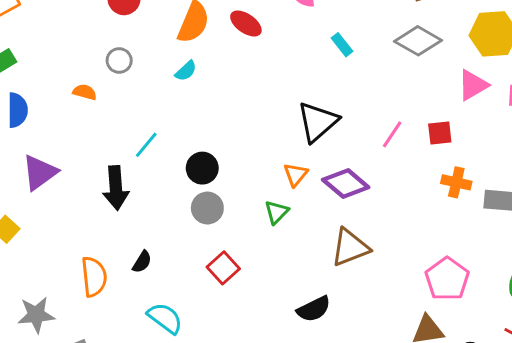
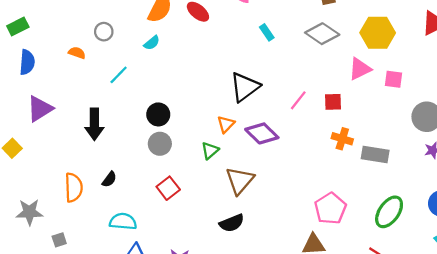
cyan line: (146, 145) -> (119, 75), moved
brown triangle: (350, 247) -> (240, 181), moved, turned -32
cyan semicircle: (165, 318) -> (123, 221), turned -36

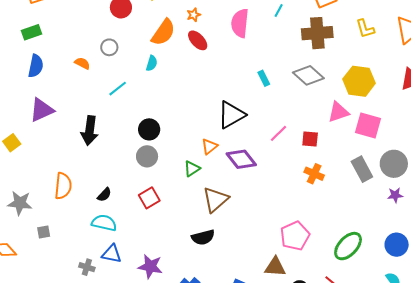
cyan rectangle: (267, 32) -> (264, 78), moved
cyan semicircle: (152, 43) -> (152, 63), turned -42
pink square: (394, 79) -> (368, 126), size x1.5
gray rectangle: (375, 154) -> (362, 169), moved, turned 45
black semicircle: (109, 179) -> (104, 195), moved

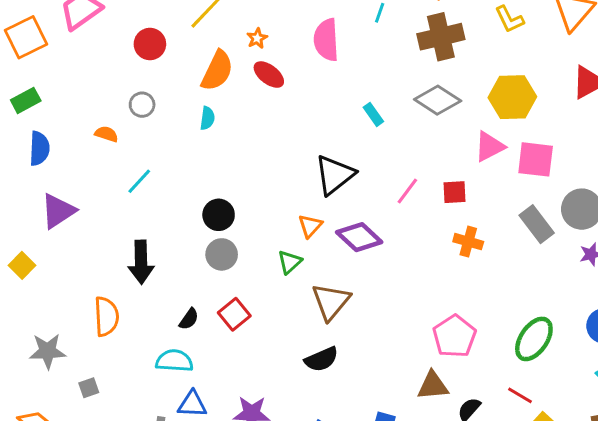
cyan line: (118, 89) -> (139, 181), moved
black arrow: (90, 131) -> (141, 262), moved
black semicircle: (104, 195) -> (189, 319), moved

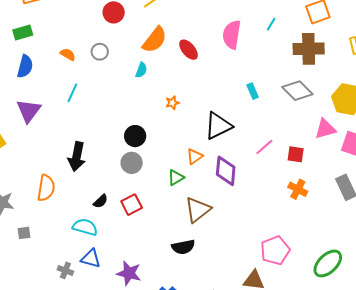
orange star: (257, 38) -> (172, 103), moved
orange semicircle: (106, 134) -> (68, 54), moved
cyan line: (139, 181) -> (72, 93), moved, turned -30
purple triangle: (58, 211) -> (29, 111), turned -32
purple diamond: (359, 237) -> (226, 171), turned 40

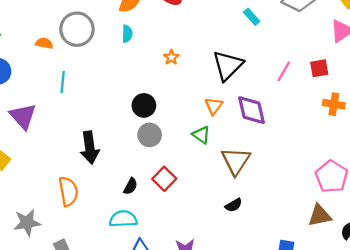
gray circle: (100, 52) -> (77, 29), size x1.8
green triangle: (176, 178) -> (201, 135), turned -36
black semicircle: (183, 247) -> (234, 205), size x0.7

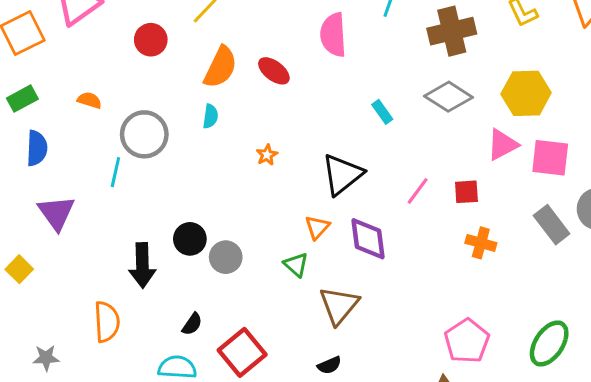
gray circle: (77, 29) -> (144, 134), moved
orange semicircle: (44, 43) -> (89, 100), moved
black circle: (144, 105) -> (190, 239), moved
red square: (164, 179) -> (242, 352), moved, size x1.4
gray star: (27, 223) -> (46, 358), size x0.7

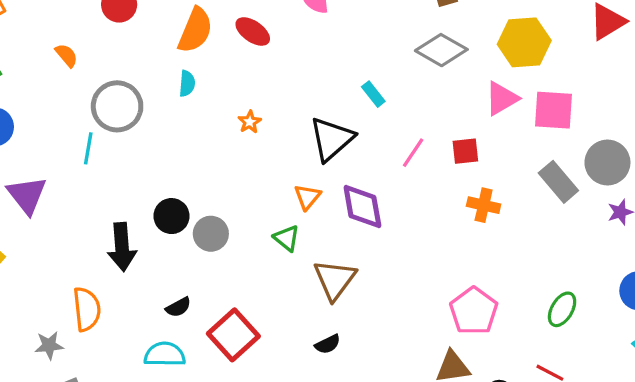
orange semicircle: (89, 100) -> (66, 55), moved, turned 35
cyan rectangle: (382, 112) -> (373, 94), moved
black semicircle: (192, 324) -> (178, 307), turned 30
green ellipse: (549, 343) -> (562, 309), size x0.7
gray star: (46, 358) -> (49, 345), moved

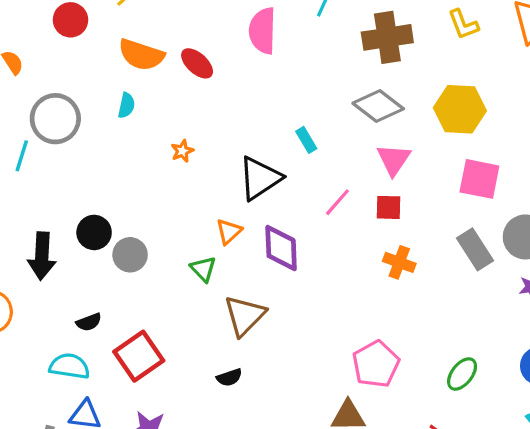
orange semicircle: (195, 30) -> (141, 55), turned 78
pink triangle: (502, 99) -> (394, 160), moved, turned -33

